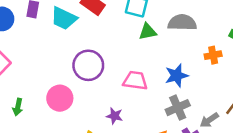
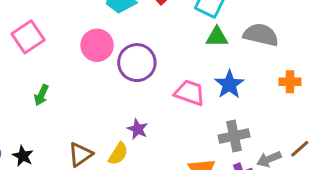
blue star: (177, 76) -> (229, 84), moved, turned -30
pink circle: (60, 98) -> (97, 45), moved
purple star: (115, 116) -> (138, 129), moved

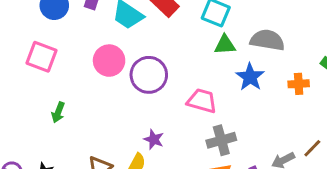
pink square: (28, 37) -> (42, 57), turned -32
blue star: (229, 84) -> (250, 77), moved
gray cross: (234, 136) -> (221, 140), moved

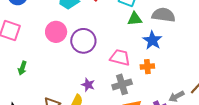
orange cross: (299, 84) -> (147, 67), moved
gray cross: (221, 140) -> (122, 84), moved

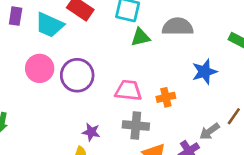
blue star: (152, 40) -> (204, 72), moved, turned 30
gray cross: (122, 84) -> (136, 125), turned 30

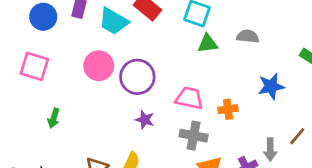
gray semicircle: (178, 27) -> (248, 36), size x0.7
gray arrow: (210, 131) -> (270, 149), turned -60
purple star: (91, 132) -> (145, 120), moved

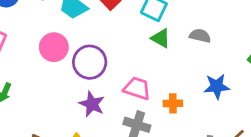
green triangle: (208, 44) -> (161, 38), turned 30
purple star: (145, 120) -> (92, 104), size x1.4

